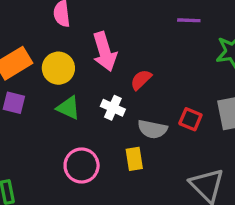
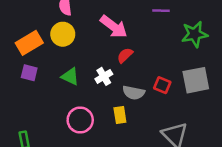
pink arrow: (105, 52) -> (114, 27), moved, turned -36
yellow circle: (58, 68) -> (63, 34), moved
white cross: (113, 108) -> (104, 76), turned 35

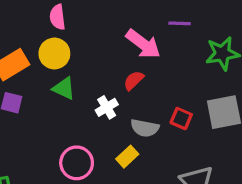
pink arrow: (114, 27) -> (143, 44), moved
green triangle: (70, 76) -> (64, 88), moved
yellow rectangle: (120, 115) -> (127, 157), turned 56

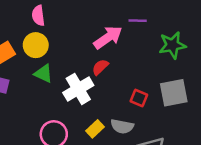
pink arrow: (143, 44) -> (108, 37), turned -72
white cross: (107, 107) -> (78, 89), size x1.6
gray semicircle: (145, 128) -> (122, 126), moved

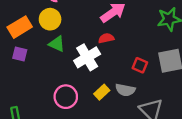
red semicircle: (100, 67) -> (106, 38), turned 32

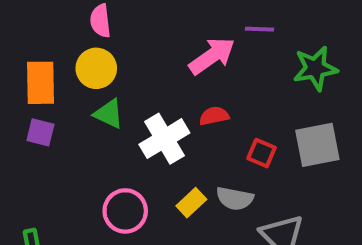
orange rectangle: (20, 27) -> (40, 83), turned -60
red semicircle: (106, 38) -> (214, 116), moved

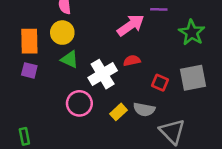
green star: (315, 68) -> (192, 33), turned -30
pink circle: (125, 211) -> (79, 103), moved

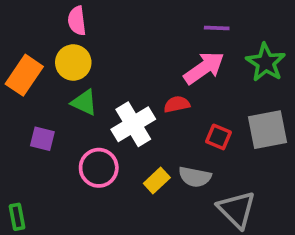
pink arrow: (131, 25) -> (204, 68), moved
orange rectangle: (29, 41) -> (24, 75), turned 35
purple square: (29, 70) -> (42, 139), moved

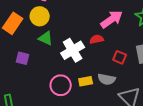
pink circle: (99, 168) -> (61, 85), moved
yellow rectangle: (157, 180) -> (86, 81), turned 32

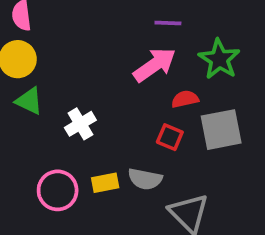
red semicircle: (97, 39) -> (185, 99), moved
white cross: (73, 50) -> (80, 124), size x0.7

